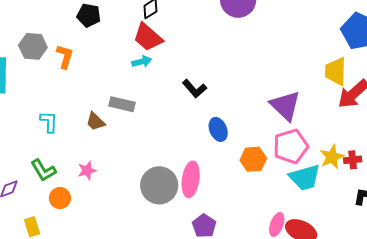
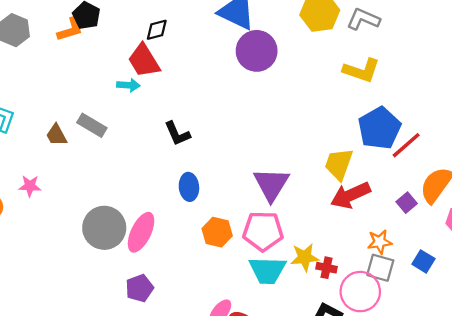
orange L-shape: (65, 57) -> (70, 29), moved, turned 40

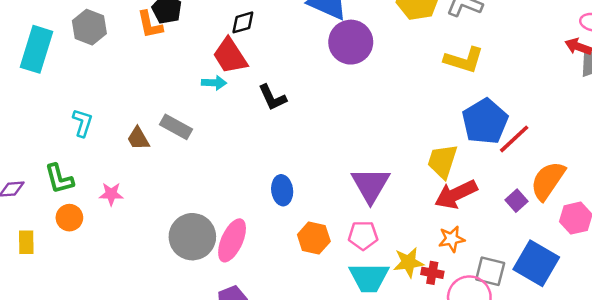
orange L-shape: (70, 29) -> (150, 25), turned 96
black L-shape: (177, 134) -> (272, 98), moved
pink pentagon: (263, 231) -> (363, 235), size x0.7
orange star: (380, 242) -> (452, 239), moved
blue square: (423, 261) -> (536, 263), size x1.8

